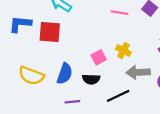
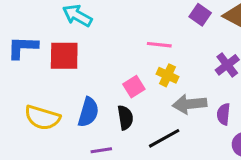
pink line: (119, 13) -> (159, 45), moved
black semicircle: (91, 79) -> (125, 118), turned -98

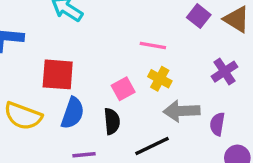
red square: (64, 56) -> (58, 74), moved

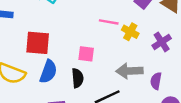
yellow cross: (160, 79) -> (130, 32), moved
pink square: (123, 89) -> (86, 54), turned 35

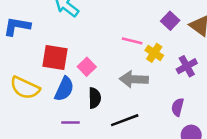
pink square: (86, 54) -> (87, 67), moved, turned 35
gray arrow: (129, 71) -> (134, 79), moved

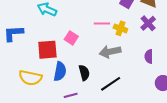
purple cross: (187, 66) -> (148, 23), moved
pink square: (87, 67) -> (71, 38), moved
purple semicircle: (178, 107) -> (149, 56), moved

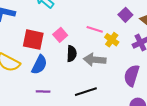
purple semicircle: (149, 56) -> (132, 76), size x1.5
black semicircle: (84, 73) -> (72, 54), moved

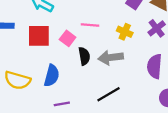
pink line: (95, 29) -> (90, 25), moved
red square: (33, 40) -> (39, 36), moved

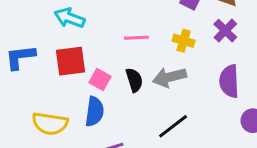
pink square: (68, 38) -> (100, 80), moved

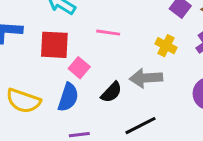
pink line: (136, 38) -> (108, 33), moved
black semicircle: (134, 80) -> (111, 92), moved, turned 50

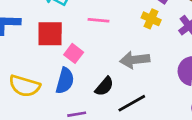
yellow cross: (166, 46) -> (151, 19), moved
black semicircle: (111, 92) -> (104, 86), moved

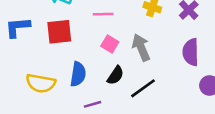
pink square: (74, 53) -> (110, 44), moved
gray arrow: (135, 60) -> (141, 47), turned 80

